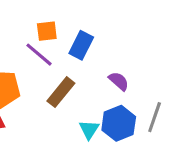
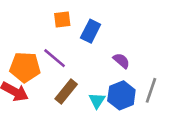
purple line: (39, 55) -> (55, 58), moved
brown rectangle: (61, 92) -> (66, 92), moved

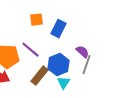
gray line: (151, 90) -> (86, 65), moved
blue hexagon: (121, 95) -> (58, 65), moved

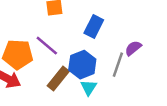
blue rectangle: (58, 29) -> (94, 27), moved
purple semicircle: (82, 52) -> (133, 48), moved, turned -80

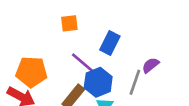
purple line: (47, 46) -> (82, 63), moved

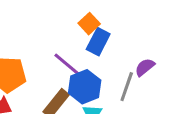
orange square: (69, 23) -> (89, 24), moved, turned -36

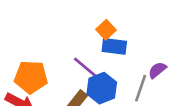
blue rectangle: (98, 42) -> (114, 46), turned 70

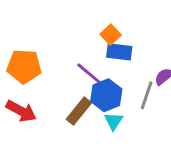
orange pentagon: (31, 77) -> (24, 66), moved

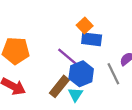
gray line: (147, 95) -> (113, 74), turned -45
cyan triangle: (113, 121) -> (75, 94), moved

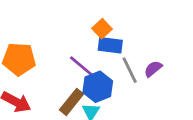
gray line: (113, 74) -> (130, 70), moved

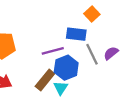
orange square: (102, 29) -> (92, 14), moved
purple line: (81, 66) -> (53, 51), turned -55

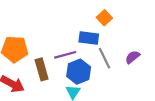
purple semicircle: (111, 53) -> (132, 57), moved
brown rectangle: (45, 80) -> (42, 69), moved, turned -55

